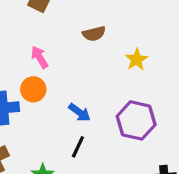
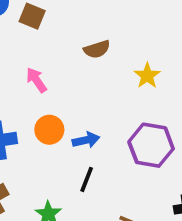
orange circle: (33, 89) -> (49, 130), moved
blue arrow: (80, 112) -> (86, 140), turned -45

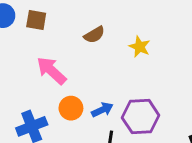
pink arrow: (36, 80) -> (51, 71), size x1.5
purple hexagon: (151, 145) -> (141, 116), moved

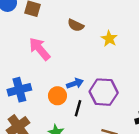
brown semicircle: (94, 35) -> (76, 25), turned 49
orange circle: (71, 108) -> (57, 96), moved

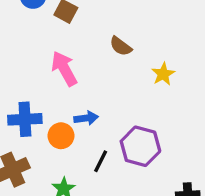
blue arrow: (75, 83) -> (86, 118), moved
orange circle: (57, 96) -> (61, 136), moved

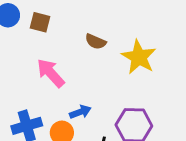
yellow star: (163, 74) -> (139, 57), size x1.6

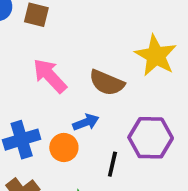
brown semicircle: (96, 42) -> (107, 83), moved, size x1.4

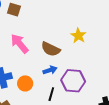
yellow star: (156, 56) -> (78, 36), size x0.7
blue arrow: (86, 122) -> (50, 70), moved

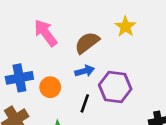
brown semicircle: (51, 49) -> (87, 43), turned 114

